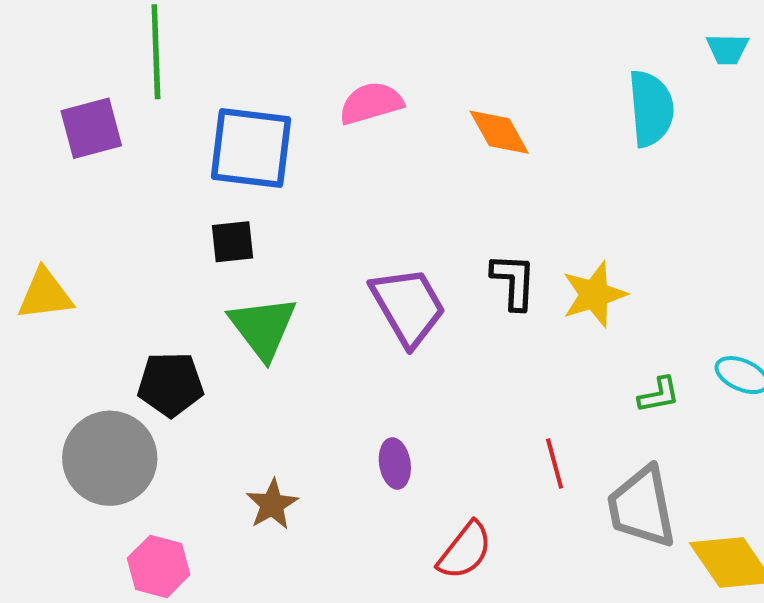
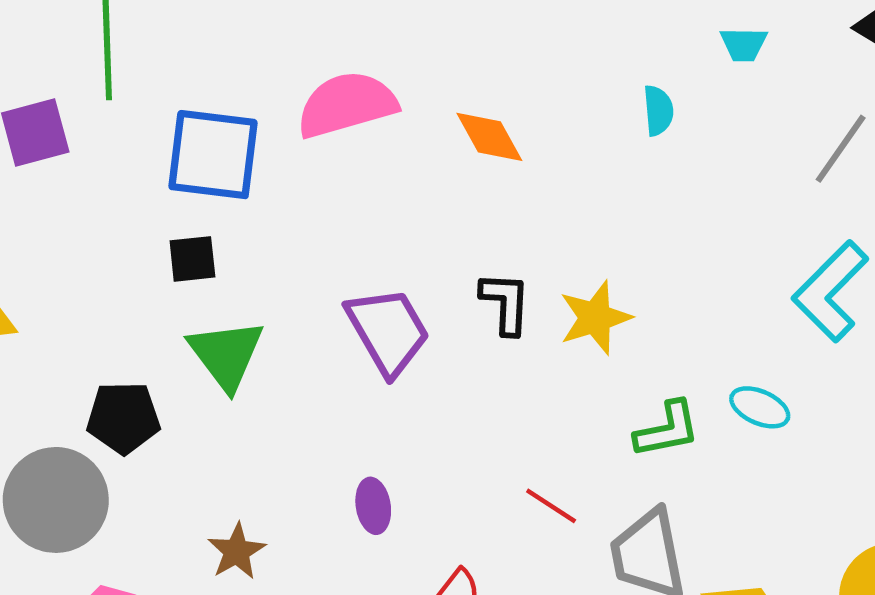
pink semicircle: (371, 103) -> (347, 105), size x1.4
cyan semicircle: (651, 108) -> (658, 110), size x0.6
green L-shape: (659, 395) -> (667, 429), size x1.4
red line: (555, 463) -> (551, 506), turned -42

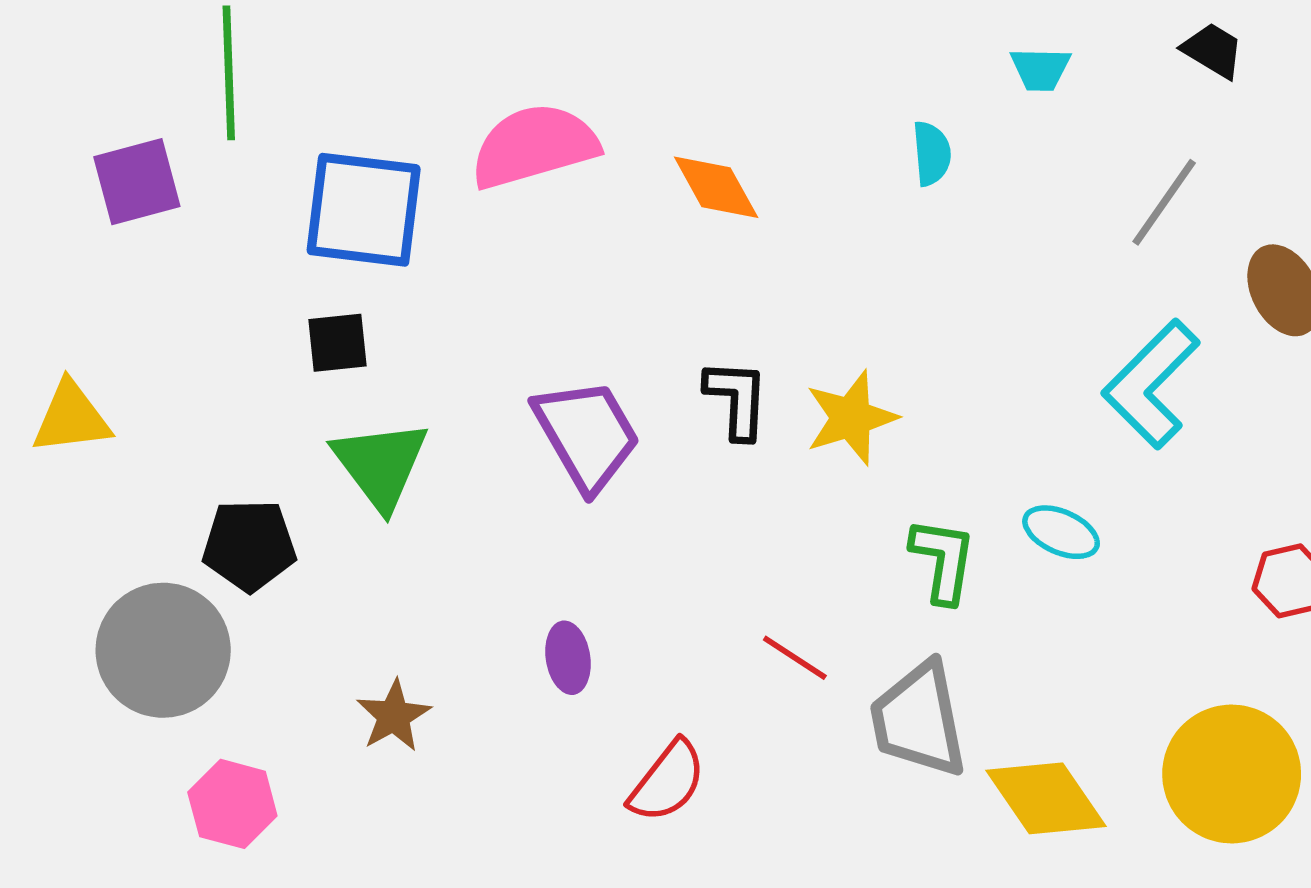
green L-shape: (667, 429) -> (943, 560), turned -70

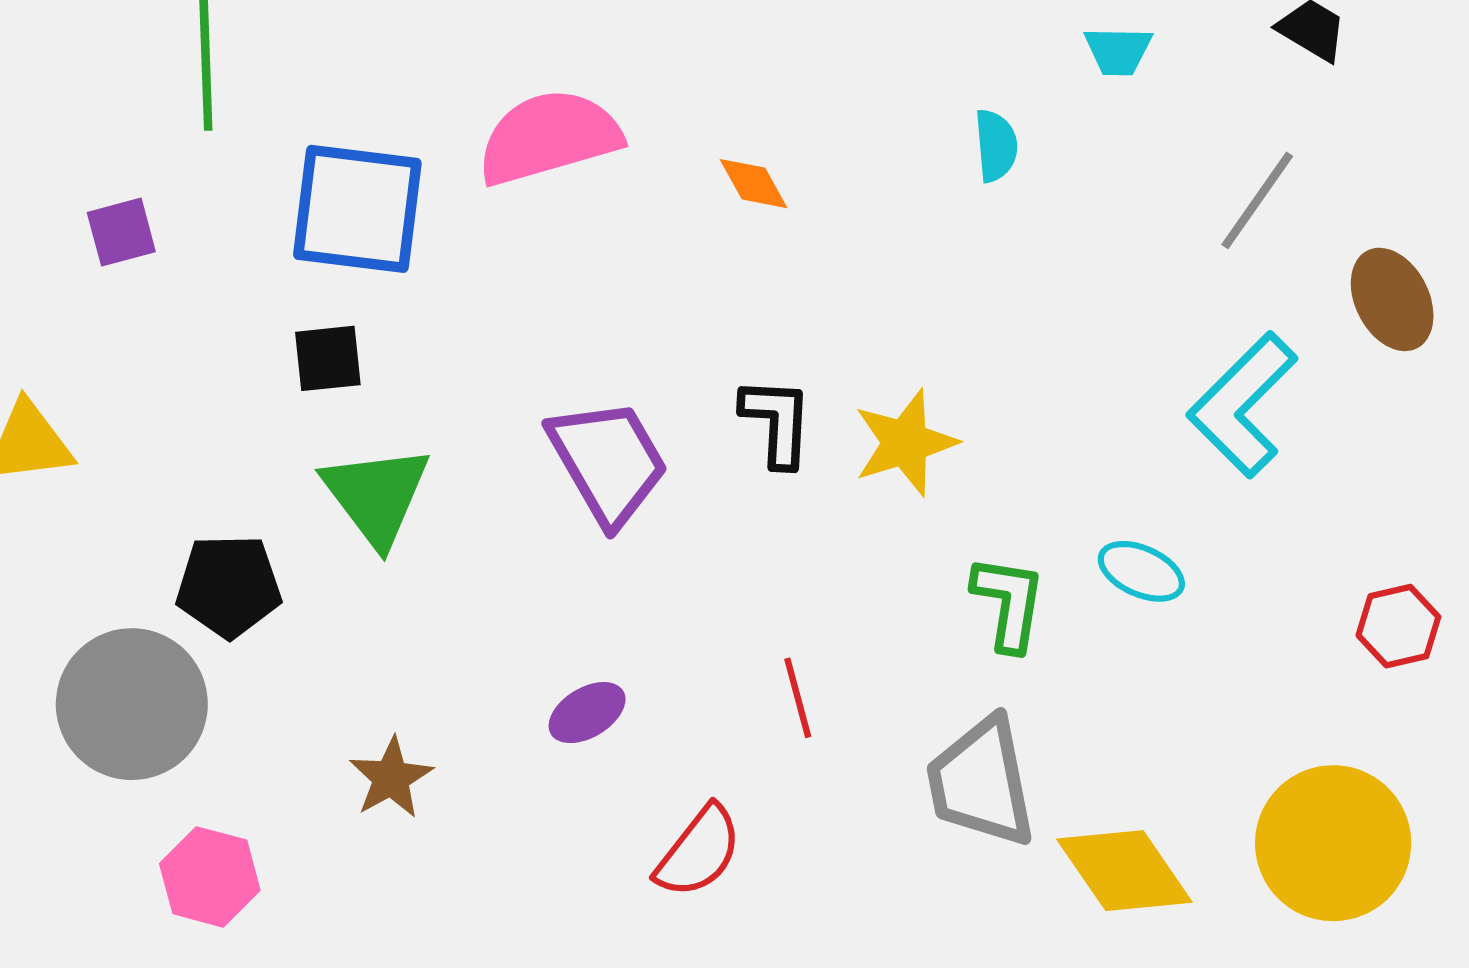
purple square: (137, 182) -> (121, 232), moved, size x0.7
orange diamond: (716, 187) -> (754, 184), size x0.7
purple ellipse: (568, 658) -> (587, 713), turned 68
red line: (795, 658) -> (798, 698), moved, turned 42

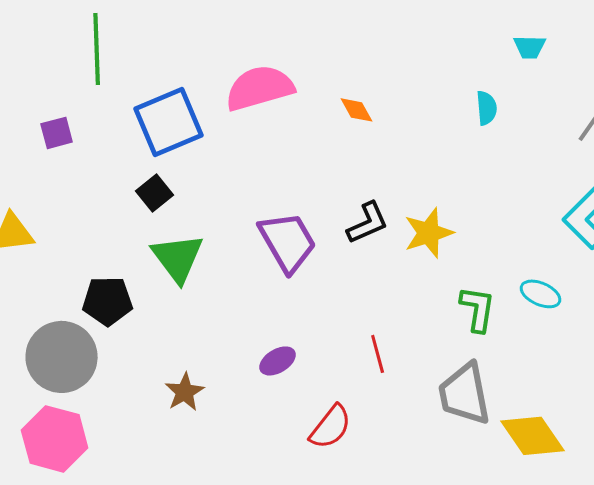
cyan semicircle: (996, 146) -> (487, 108), moved
blue square: (357, 209) -> (169, 122), turned -30
black square: (328, 358) -> (155, 193), turned -33
black L-shape: (777, 422) -> (368, 223), turned 63
pink hexagon: (210, 877) -> (55, 439), moved, size x1.4

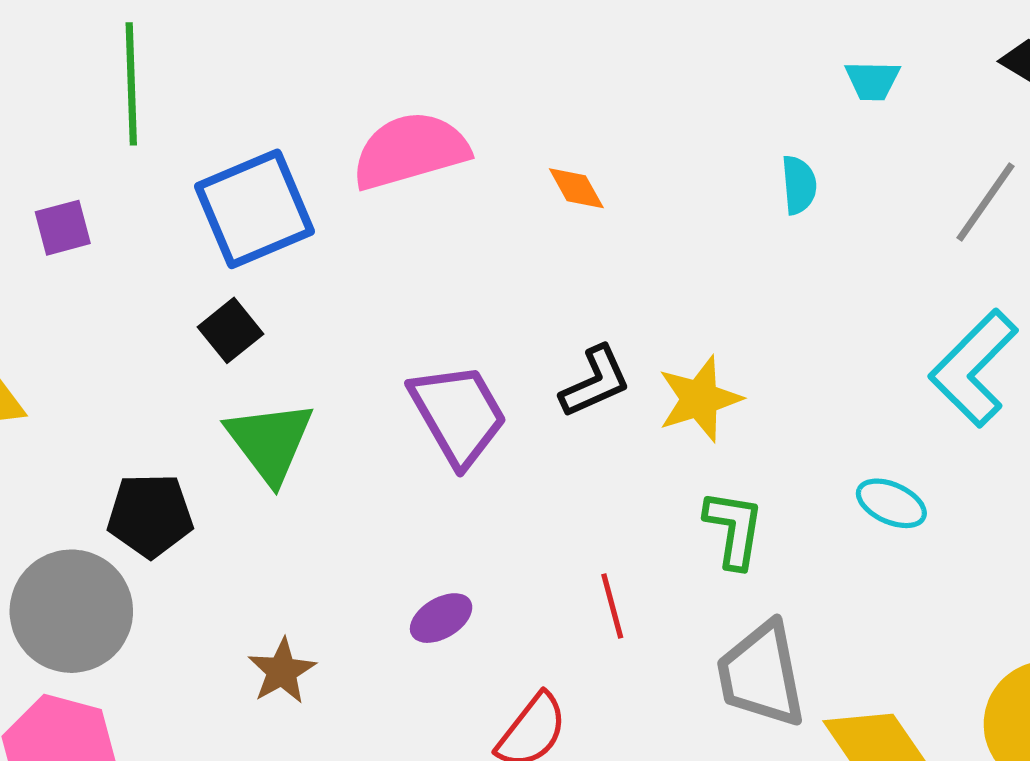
green L-shape: (478, 309) -> (734, 529), moved

